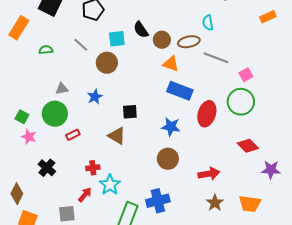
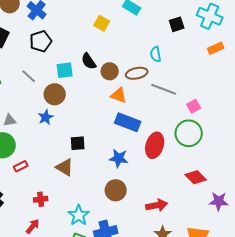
blue star: (95, 97) -> (46, 117), moved
cyan star: (110, 185) -> (79, 215), moved

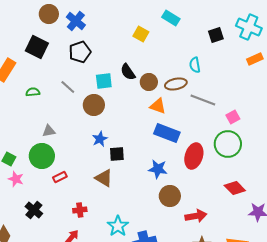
blue star: (46, 117) -> (100, 139), moved
brown circle: (116, 190) -> (170, 196), moved

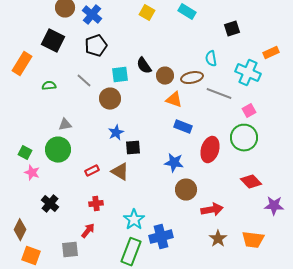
cyan cross: (249, 27) -> (248, 73), moved
yellow square: (141, 34) -> (147, 13), moved
blue rectangle: (167, 133) -> (183, 127), size x0.7
red rectangle: (60, 177) -> (92, 171), moved

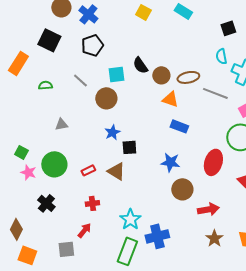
cyan semicircle: (211, 59) -> (221, 56), moved
green circle: (58, 150) -> (54, 164), moved
red ellipse: (210, 150) -> (213, 162), moved

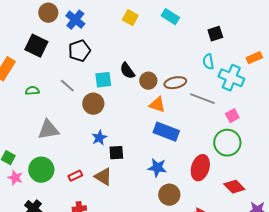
gray triangle: (61, 124) -> (48, 130), size x1.6
blue rectangle: (179, 126) -> (166, 132), size x1.4

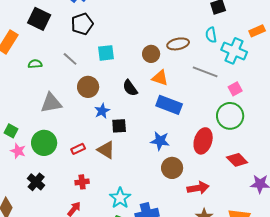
black semicircle: (127, 71) -> (130, 88), moved
brown ellipse: (175, 83) -> (178, 44), moved
brown circle: (93, 104) -> (88, 87), moved

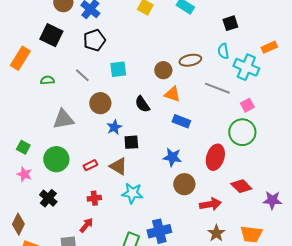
blue rectangle: (169, 105) -> (181, 121), size x0.7
pink star: (18, 151) -> (24, 174), moved
red diamond: (237, 160) -> (241, 186), moved
cyan star: (120, 198) -> (132, 193), moved, turned -30

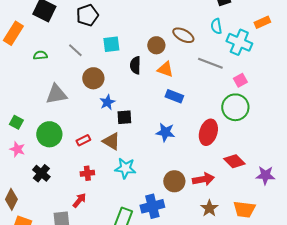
brown ellipse: (190, 60) -> (183, 35), turned 40
black semicircle: (142, 104) -> (135, 65), moved, turned 36
brown circle: (184, 184) -> (174, 181), moved

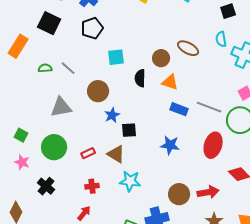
gray line: (75, 50) -> (68, 68), moved
gray line: (210, 63) -> (209, 107), moved

